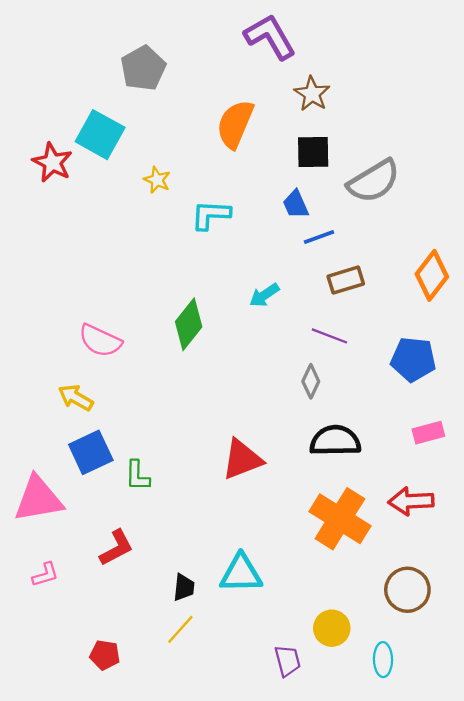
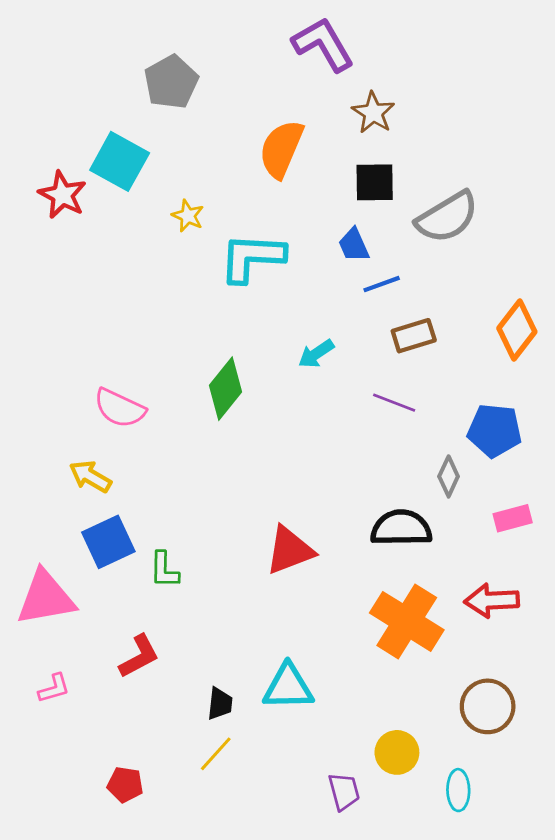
cyan L-shape: (211, 215) -> (252, 258), size x1.4
gray diamond: (311, 381) -> (449, 476), moved

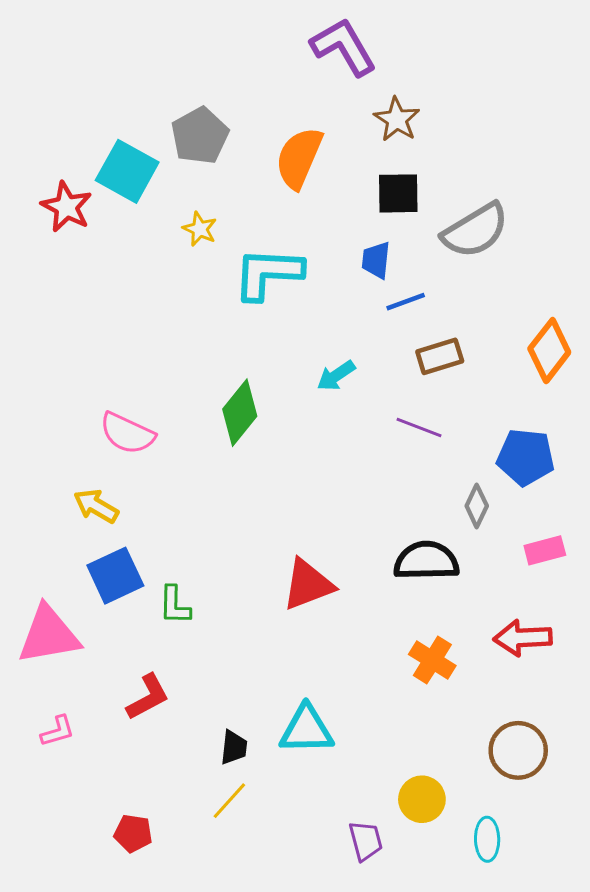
gray pentagon: (171, 82) -> (200, 136), moved
blue trapezoid: (354, 245) -> (376, 260), turned 30
orange cross: (407, 621) -> (432, 660), size x0.6

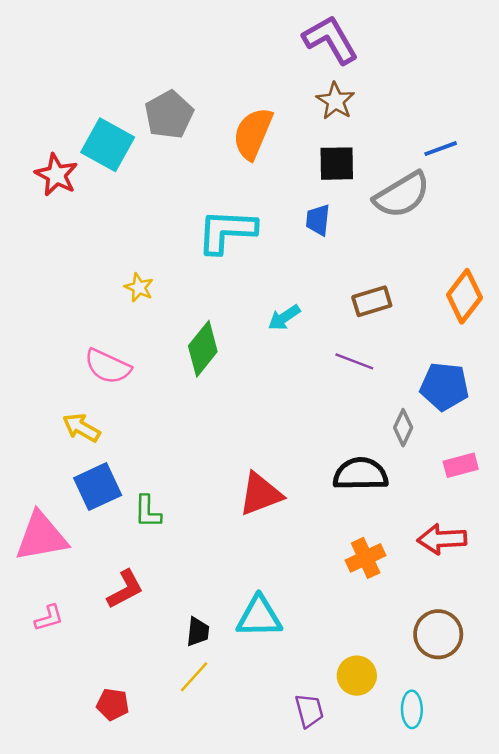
purple L-shape: (343, 47) -> (330, 40), moved
yellow star: (200, 229) -> (139, 287), moved
blue line: (406, 302) -> (441, 149), moved
orange cross: (432, 660) -> (366, 558), turned 33

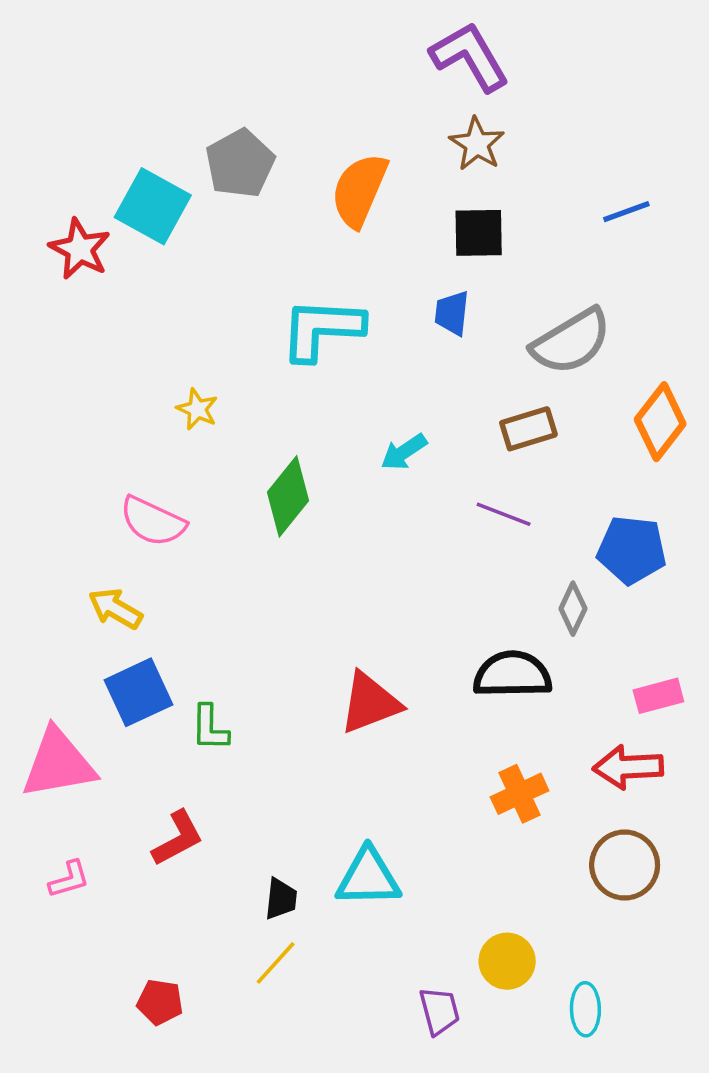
gray semicircle: (402, 195) -> (571, 342), moved
pink rectangle: (461, 465) -> (658, 696), moved
brown circle: (438, 634) -> (625, 865), moved

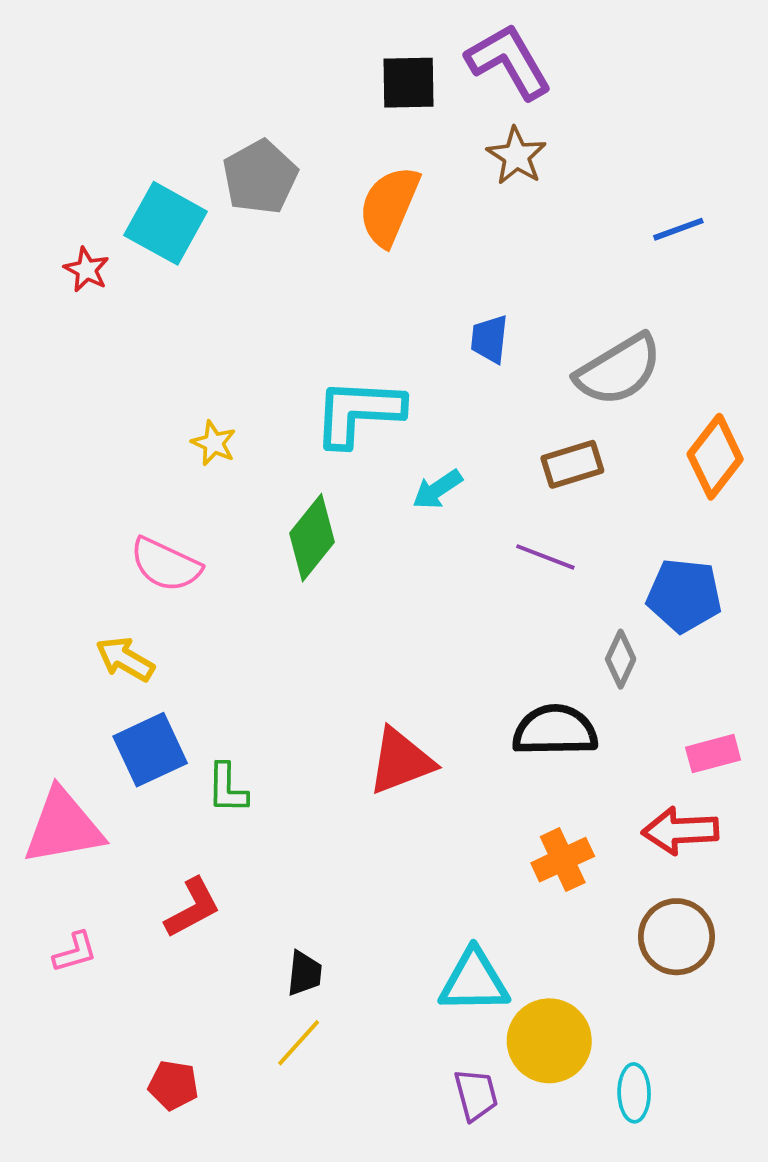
black square: (479, 233) -> (408, 83), moved
red star: (80, 249) -> (87, 270), size x0.7
cyan L-shape: (322, 329) -> (358, 412), moved
cyan triangle: (368, 877) -> (474, 981), moved
yellow circle: (507, 961) -> (549, 1041), size x1.4

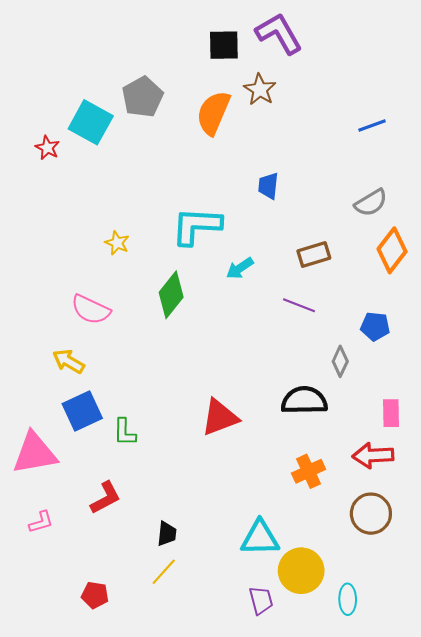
brown star: (516, 156) -> (260, 90), moved
gray semicircle: (619, 370) -> (371, 203), moved, size x0.7
blue pentagon: (684, 595) -> (375, 326), size x0.7
pink rectangle: (713, 754) -> (391, 413), turned -76

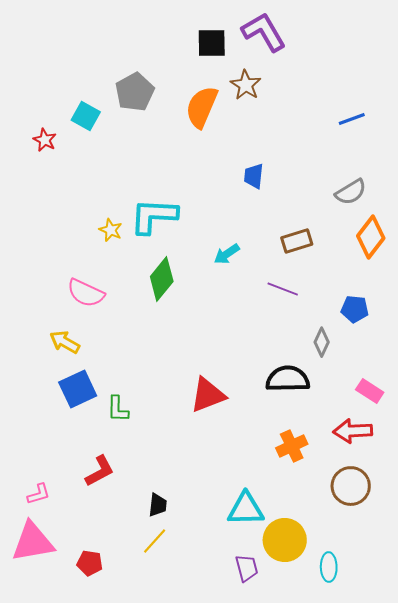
cyan square: (91, 122) -> (86, 116), size x0.7
cyan L-shape: (196, 226) -> (154, 216), moved
pink rectangle: (391, 413) -> (370, 391), turned -56
pink triangle: (35, 453) -> (33, 542), moved

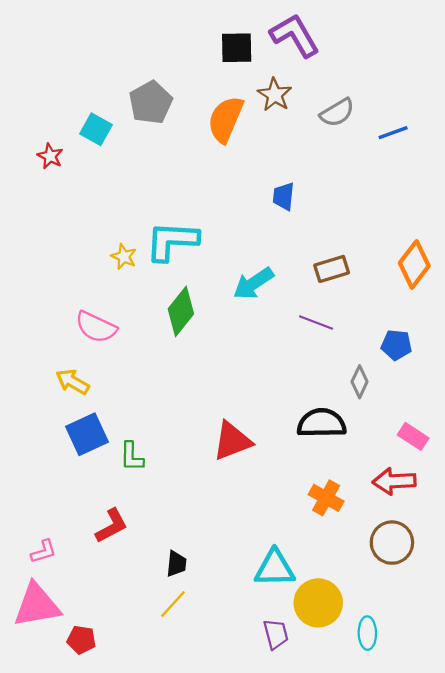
gray semicircle: (351, 192) -> (337, 113), moved
cyan arrow: (227, 254) -> (253, 283), size x1.4
orange cross: (292, 446) -> (326, 498), turned -36
red pentagon: (90, 563) -> (81, 640), moved

